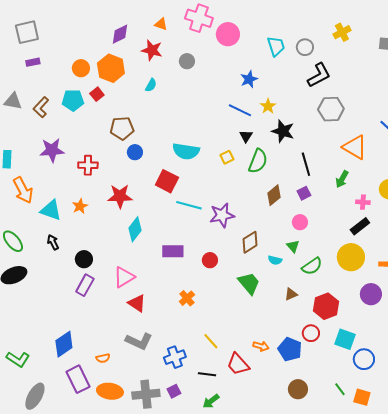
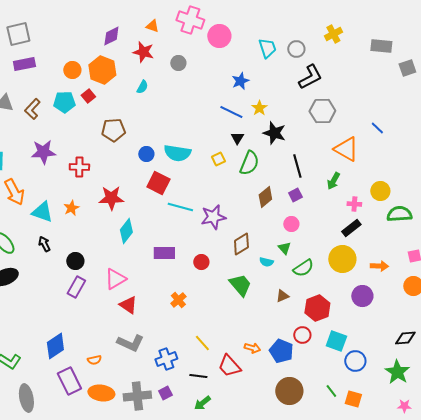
purple rectangle: (33, 62) -> (24, 64), size x1.5
blue circle: (135, 152) -> (146, 154), moved
brown circle: (298, 389) -> (289, 391), size x1.4
gray ellipse: (35, 396) -> (26, 398), turned -40

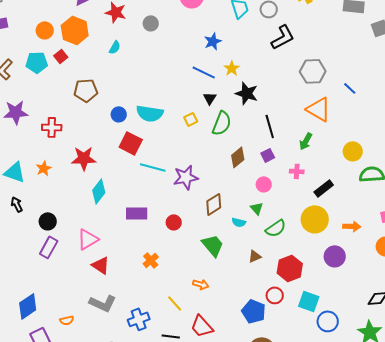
gray hexagon: (322, 111) -> (313, 71), moved
pink cross: (354, 204) -> (297, 171), moved
orange arrow: (252, 348) -> (201, 284), moved

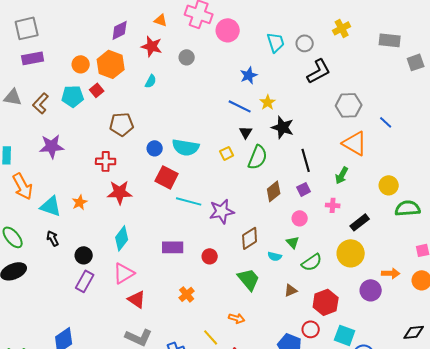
red cross: (52, 127) -> (106, 161), moved
cyan diamond: (99, 191) -> (122, 238), moved
orange arrow: (352, 226) -> (391, 273), moved

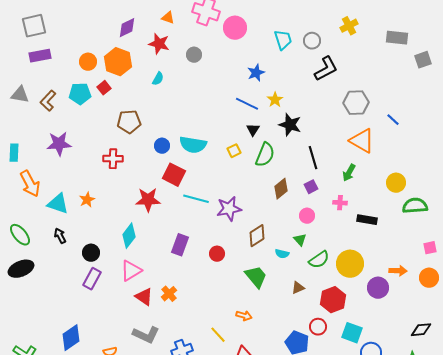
red star: (120, 192) -> (148, 200), moved
black rectangle: (360, 222) -> (367, 220), turned 48
purple rectangle: (173, 247) -> (180, 245), turned -70
yellow circle: (351, 253) -> (350, 264), moved
orange cross: (187, 294) -> (169, 294), moved

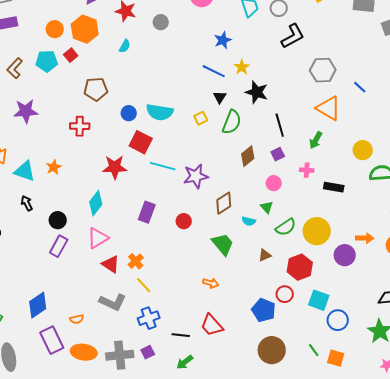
yellow line: (218, 335) -> (144, 285), moved

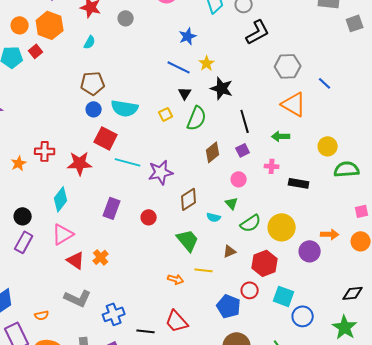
brown pentagon: (96, 89) -> (93, 83), moved
red cross: (80, 126) -> (45, 151), moved
green arrow: (316, 140) -> (281, 136), turned 60
yellow line: (144, 285) -> (204, 270), moved, turned -42

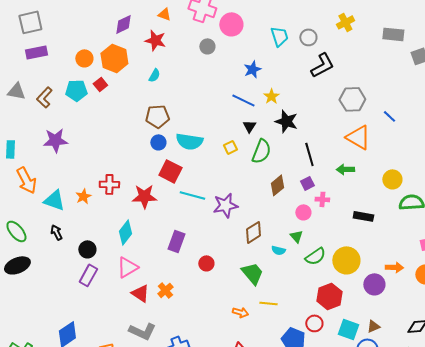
gray circle: (126, 18) -> (207, 46), moved
pink cross: (272, 166) -> (322, 199), moved
red circle: (149, 217) -> (206, 263), moved
brown triangle: (230, 251) -> (373, 326), moved

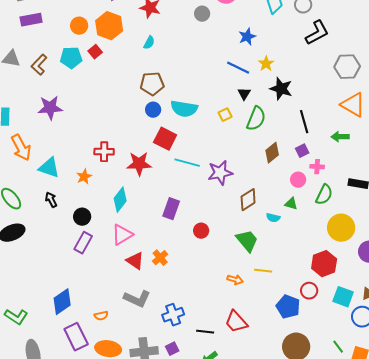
orange star: (83, 196) -> (84, 177), moved
green triangle: (296, 236) -> (291, 204), turned -32
green semicircle: (315, 256) -> (324, 195), moved, turned -30

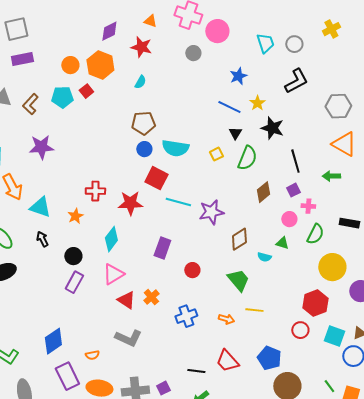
black L-shape: (317, 33) -> (296, 81), moved
blue pentagon: (288, 307) -> (269, 358), moved
blue cross: (173, 315) -> (186, 316), moved

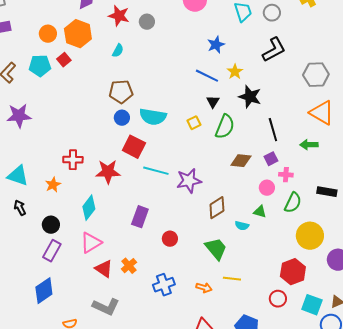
gray circle: (193, 53) -> (147, 22), moved
brown diamond: (263, 192) -> (241, 161), turned 45
blue diamond: (53, 341) -> (44, 291), moved

